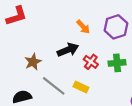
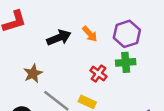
black arrow: (68, 50) -> (59, 38), moved
green cross: (117, 63) -> (126, 62), moved

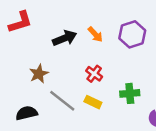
green cross: (126, 62) -> (130, 93), moved
red cross: (98, 73) -> (94, 74), moved

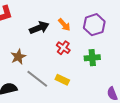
red cross: (94, 74) -> (63, 48), moved
green cross: (130, 93) -> (92, 58), moved

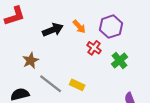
red cross: (63, 48) -> (94, 48), moved
green cross: (92, 58) -> (119, 60), moved, turned -35

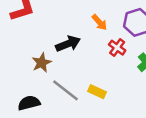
black arrow: (53, 30) -> (68, 44), moved

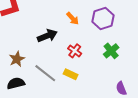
red cross: (117, 48) -> (75, 51), moved
brown star: (42, 63) -> (17, 59), moved

